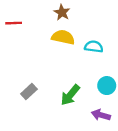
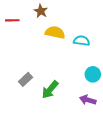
brown star: (62, 12) -> (41, 11), moved
green arrow: (70, 95) -> (50, 90), moved

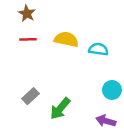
brown star: (41, 11) -> (27, 13), moved
red line: (12, 20) -> (28, 39), moved

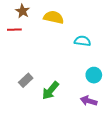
red line: (28, 39) -> (14, 30), moved
yellow semicircle: (66, 39) -> (54, 17), moved

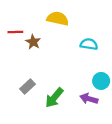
brown star: (23, 11) -> (33, 42), moved
purple arrow: (89, 101) -> (89, 99), moved

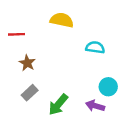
brown star: (33, 42) -> (27, 63), moved

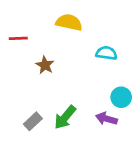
brown star: (27, 63) -> (45, 65), moved
gray rectangle: (30, 93) -> (33, 121), moved

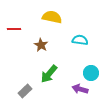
brown star: (45, 65) -> (41, 45), moved
green arrow: (65, 117) -> (49, 74), moved

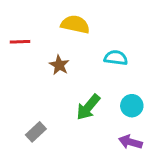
green arrow: (49, 74) -> (88, 107), moved
purple arrow: (80, 89) -> (130, 142), moved

